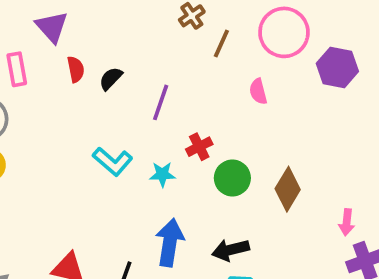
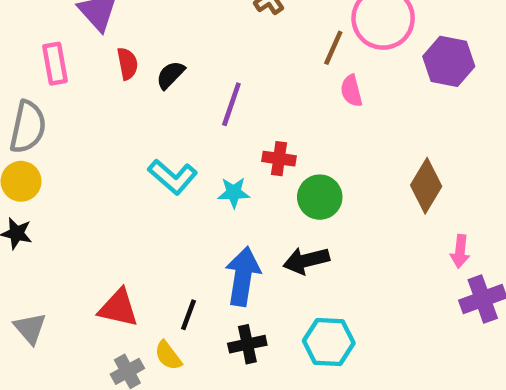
brown line: (221, 43) -> (333, 48), moved
red cross: (199, 147) -> (279, 159), turned 35
brown diamond: (288, 189) -> (426, 186), moved
black arrow: (231, 250) -> (306, 260), moved

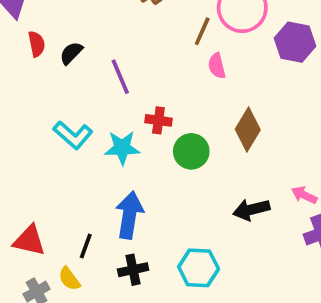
purple line: (231, 104) -> (120, 77), turned -42
brown diamond: (426, 186) -> (248, 130), moved
cyan star: (234, 193) -> (122, 148), size x1.4
pink arrow: (460, 251) -> (304, 195), turned 110
black arrow: (306, 260) -> (251, 210), moved

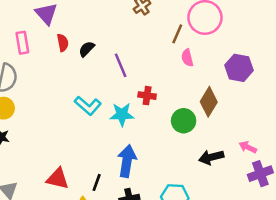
purple hexagon: (295, 42) -> (239, 68), moved
green circle: (191, 151) -> (184, 121), moved

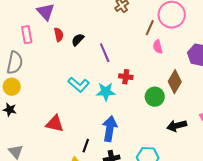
red triangle: (58, 179) -> (55, 124), moved

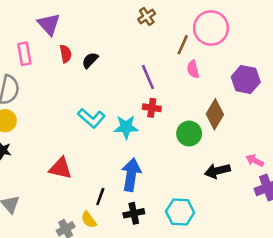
purple line: (105, 53) -> (148, 77), moved

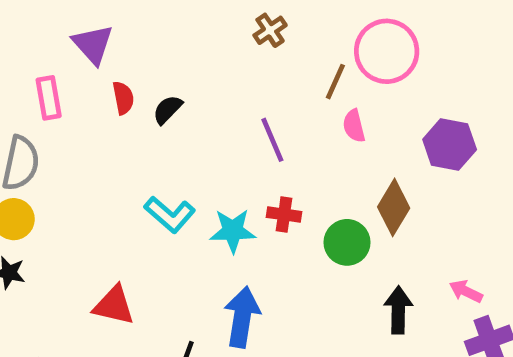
red cross: (152, 108) -> (284, 214), moved
black arrow: (217, 171) -> (398, 310), turned 105

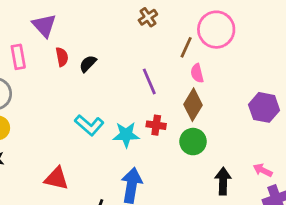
purple hexagon: (450, 145) -> (264, 107), moved
brown diamond: (394, 207) -> (193, 105), moved

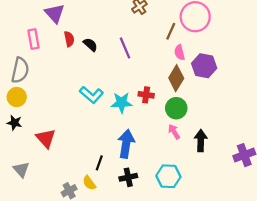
black semicircle: (88, 64) -> (90, 45), turned 88
purple line: (149, 81) -> (125, 48), moved
purple hexagon: (264, 107) -> (204, 66), moved
pink arrow: (263, 170) -> (174, 132), moved, turned 32
red triangle: (56, 178) -> (46, 138), moved, turned 35

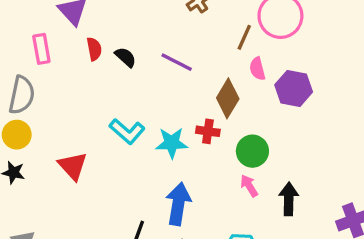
purple line: (125, 48) -> (177, 62), turned -40
brown diamond: (176, 78) -> (228, 98), moved
red triangle: (46, 138) -> (73, 166), moved

